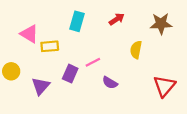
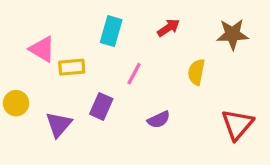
pink line: (93, 62) -> (134, 74), moved, turned -35
purple semicircle: (110, 83) -> (159, 120), turned -56

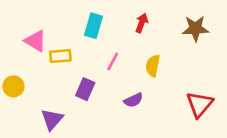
red arrow: (169, 28) -> (142, 23), turned -36
yellow semicircle: (196, 72) -> (153, 66), moved
purple triangle: (59, 124) -> (52, 119), moved

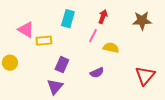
pink line: (113, 62) -> (93, 36), moved
yellow semicircle: (153, 66) -> (111, 48), turned 91
purple triangle: (52, 119) -> (55, 87), moved

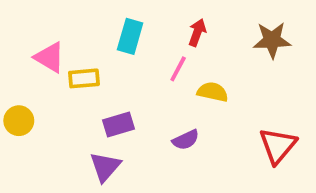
purple rectangle: (62, 65) -> (119, 125), turned 49

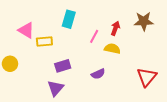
red arrow: (197, 32) -> (115, 28), moved

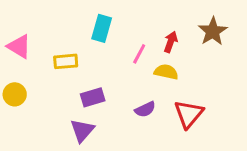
brown star: (144, 21) -> (213, 31), turned -30
pink triangle: (26, 30) -> (19, 46), moved
red triangle: (147, 77) -> (189, 114), moved

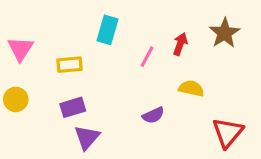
pink triangle: (19, 46) -> (20, 49), turned 32
yellow semicircle: (166, 72) -> (191, 88), moved
purple rectangle: (93, 97) -> (73, 107), moved
red triangle: (189, 114) -> (228, 133), moved

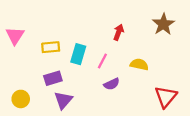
cyan rectangle: (107, 30) -> (78, 54), moved
red arrow: (180, 44) -> (119, 32), moved
pink line: (147, 57) -> (102, 61), moved
yellow circle: (16, 99) -> (21, 99), moved

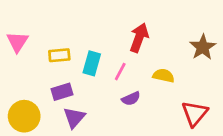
brown star: (163, 24) -> (203, 47), moved
red arrow: (119, 32) -> (139, 38), size x1.5
yellow circle: (21, 99) -> (24, 116), size x1.5

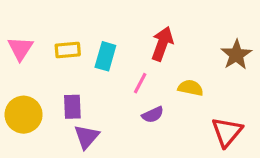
yellow rectangle: (59, 55) -> (68, 50), moved
cyan rectangle: (92, 63) -> (105, 56), moved
purple rectangle: (62, 92) -> (72, 107), turned -75
yellow circle: (24, 116) -> (24, 115), moved

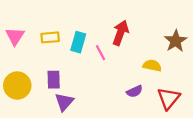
pink line: (140, 83) -> (101, 53), moved, turned -56
yellow semicircle: (191, 88) -> (152, 66), moved
purple semicircle: (153, 115) -> (135, 91), moved

